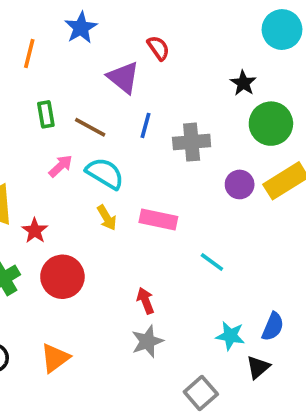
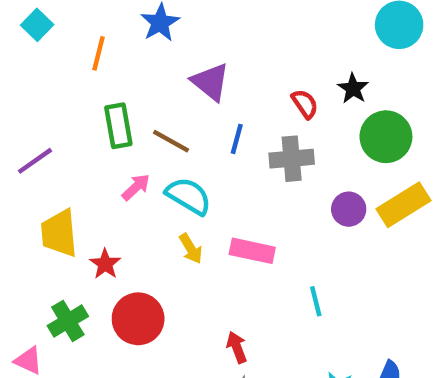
red semicircle: (158, 48) -> (305, 104), moved
green rectangle: (46, 114) -> (118, 126), size x1.4
cyan line: (212, 262) -> (316, 301), turned 40

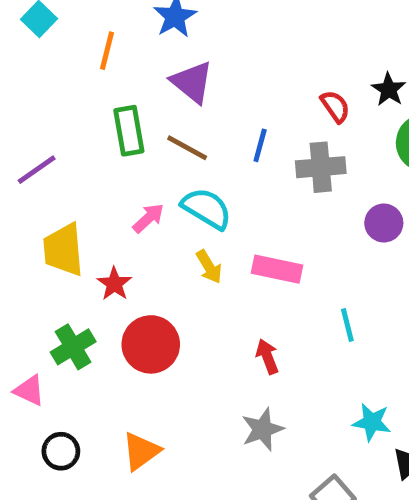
purple triangle: (210, 82) -> (192, 82), moved
pink arrow: (136, 187) -> (148, 218), moved
red arrow: (237, 347) -> (267, 357), moved

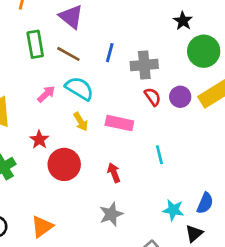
red semicircle: (335, 106) -> (153, 97), moved
red star: (114, 284) -> (39, 140), moved
red circle: (151, 344) -> (64, 164), moved

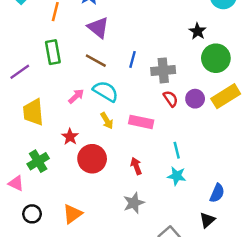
green rectangle: (35, 44) -> (53, 52), moved
cyan star: (173, 210) -> (177, 176), moved

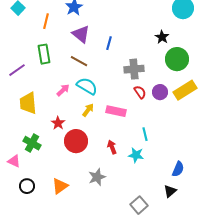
blue line: (133, 59) -> (109, 43), moved
yellow arrow: (107, 121) -> (88, 110), turned -112
green cross: (38, 161) -> (32, 143), turned -30
cyan star: (177, 176) -> (136, 155), moved
gray star: (134, 203) -> (97, 177), moved

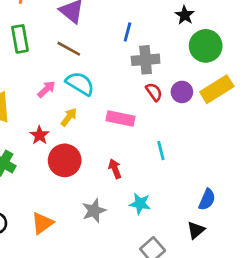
blue line: (109, 43) -> (127, 32), moved
yellow arrow: (88, 110) -> (69, 117), moved
cyan star: (136, 155) -> (140, 204), moved

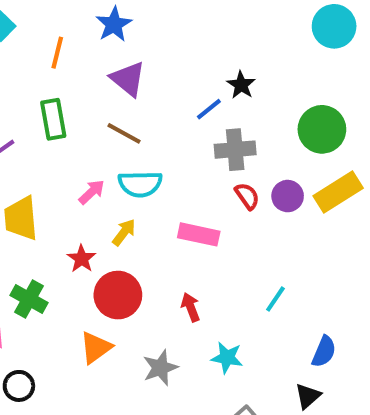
black star: (185, 15) -> (241, 85), moved
blue line: (127, 32) -> (209, 109), turned 36
cyan semicircle: (80, 84) -> (140, 184), turned 148
cyan line: (161, 151) -> (275, 299), moved, turned 48
orange triangle: (42, 223) -> (96, 348), moved

